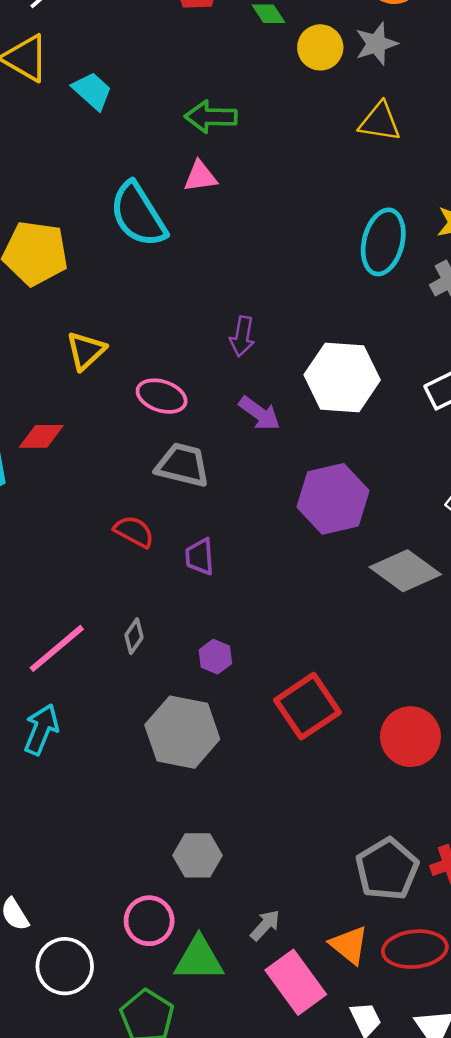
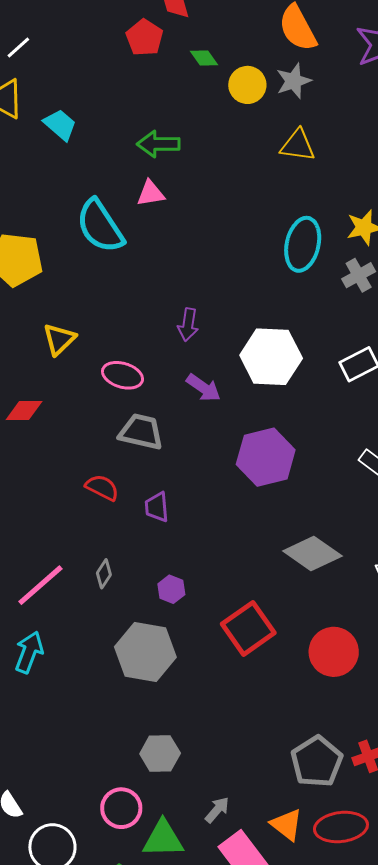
gray diamond: (405, 571) -> (312, 553), moved

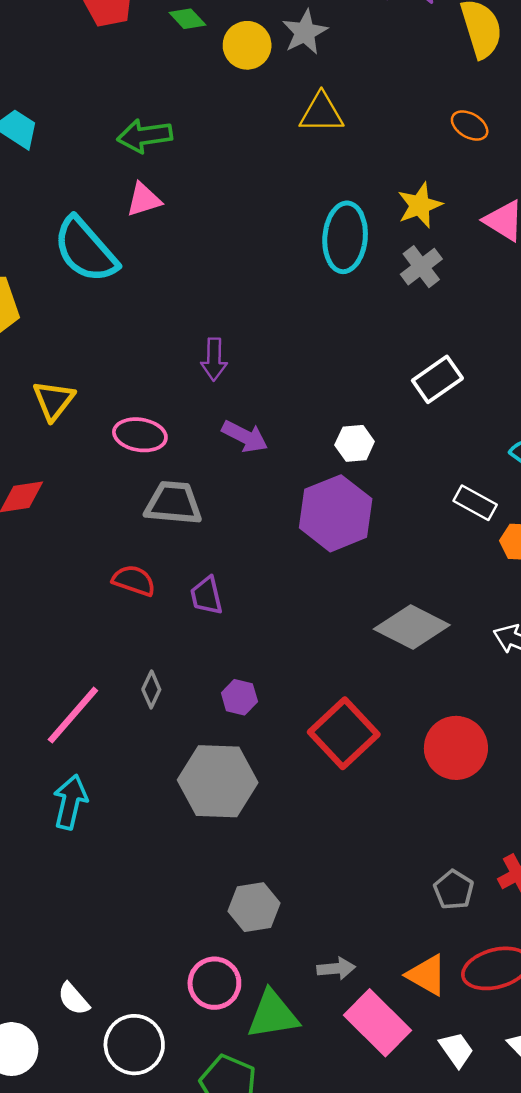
white hexagon: (271, 357) -> (355, 443), moved, size x0.5
gray pentagon: (317, 762) -> (454, 890), size x0.6
gray arrow: (217, 810) -> (336, 968), turned 52

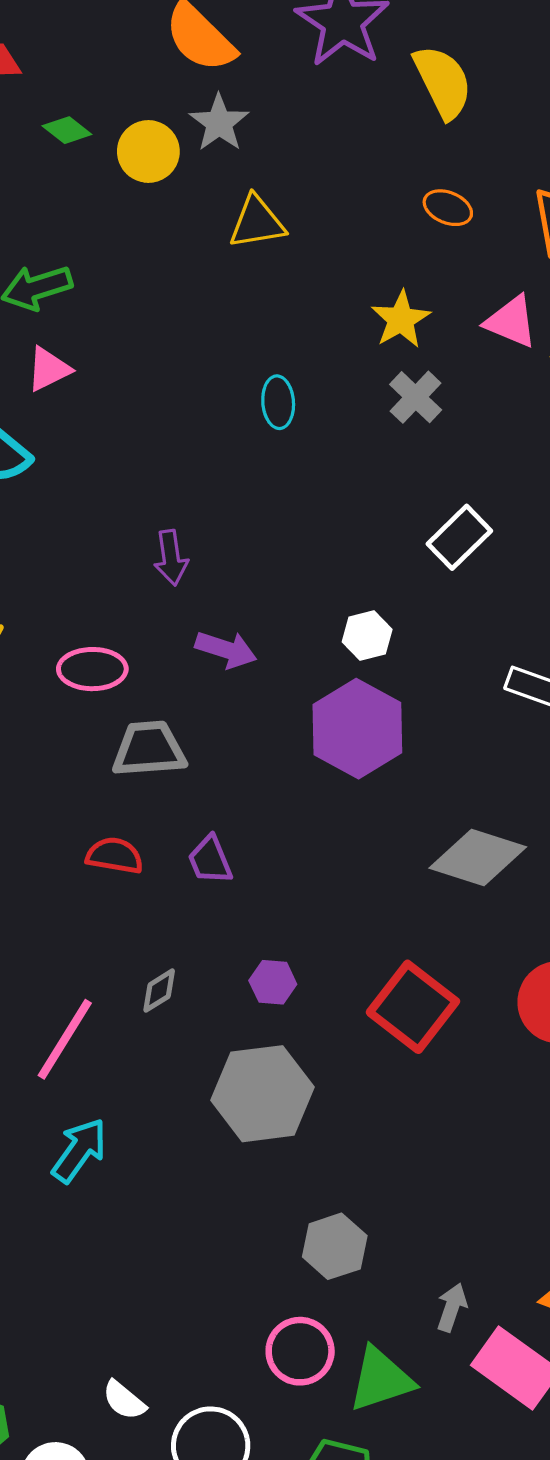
cyan ellipse: (345, 237) -> (278, 402), moved, size x0.6
gray diamond: (151, 689) -> (159, 991), turned 42
cyan arrow: (70, 802) -> (79, 1150), turned 32
gray arrow: (336, 968) -> (452, 1307), turned -57

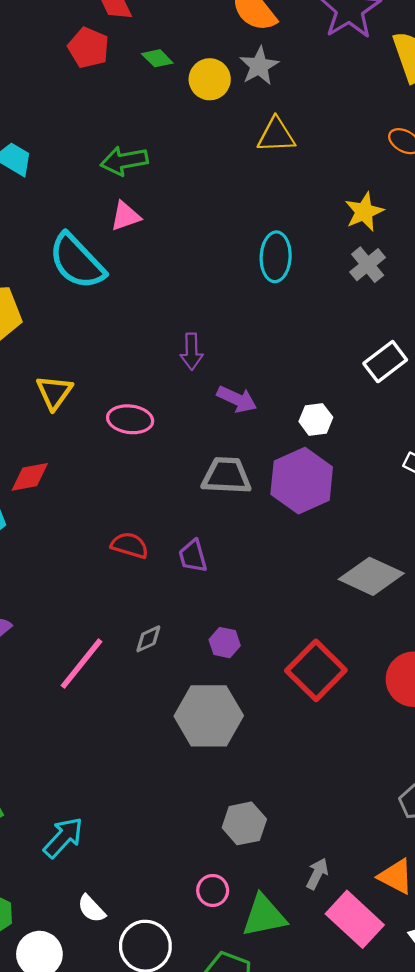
cyan ellipse: (278, 402) -> (276, 257), size x1.4
purple arrow: (226, 650) -> (237, 399), moved
gray trapezoid: (149, 749) -> (226, 476), moved
cyan arrow: (79, 1150) -> (63, 837), moved
pink circle: (300, 1351) -> (213, 890), size x0.7

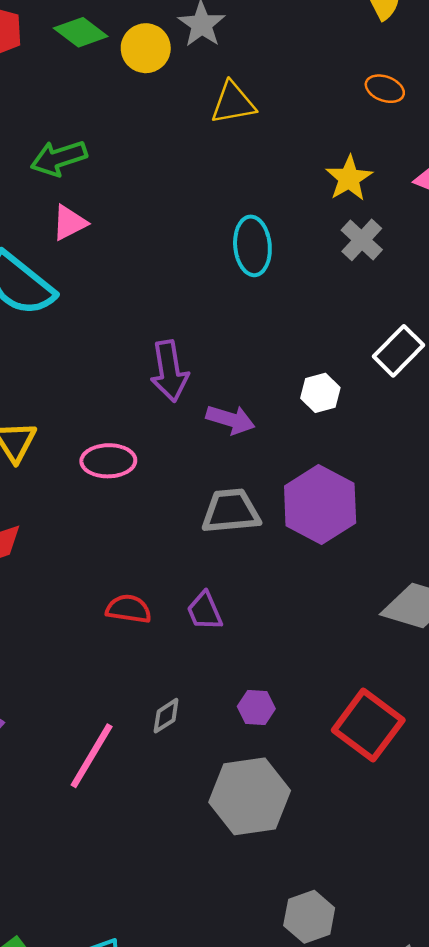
green diamond: (157, 58) -> (81, 32), size x1.4
purple arrow: (192, 352) -> (169, 371), size x1.4
white hexagon: (316, 419) -> (320, 393), moved

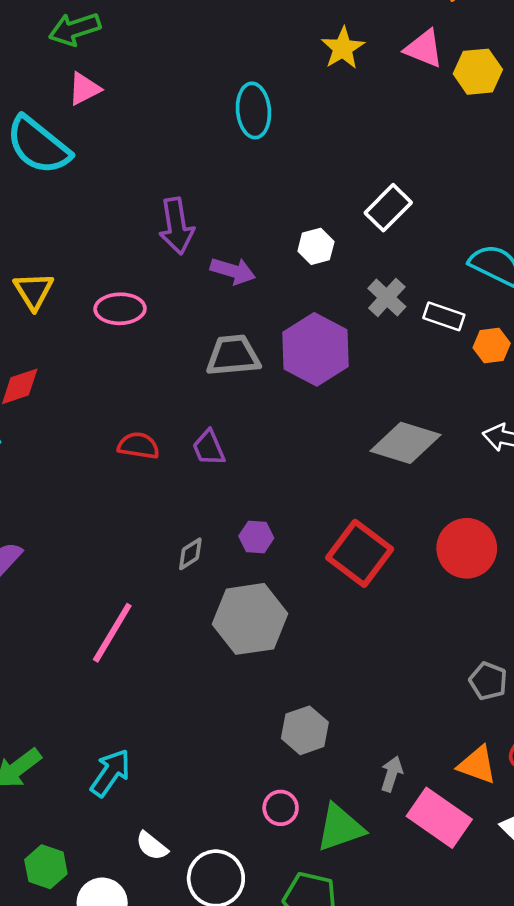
gray cross: (362, 240) -> (387, 297), moved
gray diamond: (166, 716) -> (190, 554), moved
pink line: (92, 756) -> (112, 633), moved

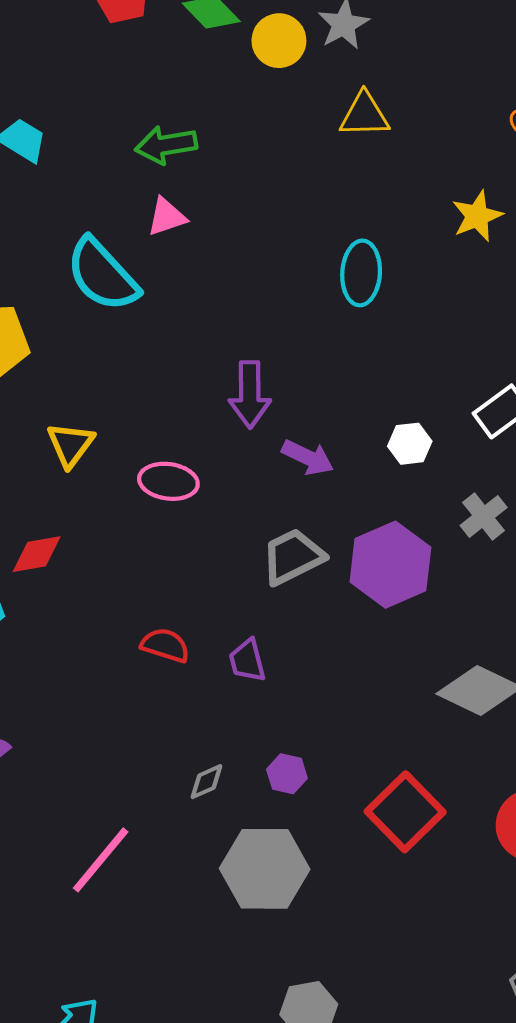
gray trapezoid: (233, 355) -> (293, 557), turned -30

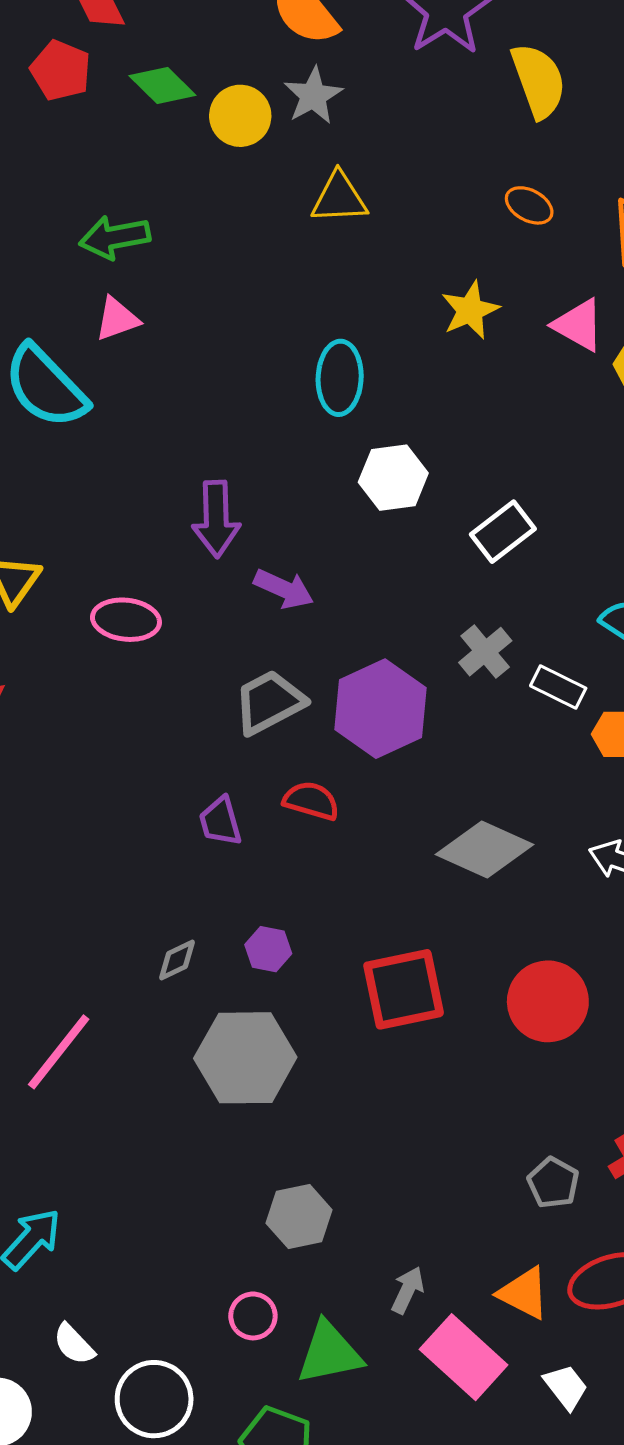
white hexagon: (410, 444) -> (393, 478), moved, size x1.4
red semicircle: (165, 645) -> (311, 801), moved
red square: (405, 812) -> (404, 989), turned 34

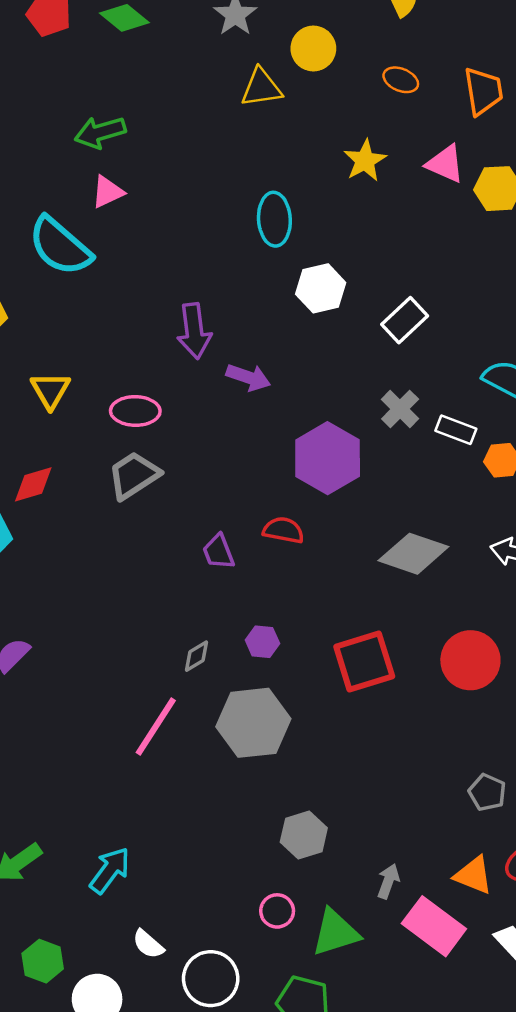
yellow circle: (240, 116) -> (313, 49), moved
gray trapezoid: (269, 702) -> (134, 475), moved
pink line: (59, 1052) -> (156, 727), moved

